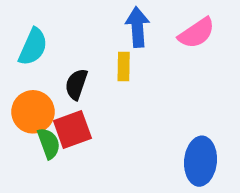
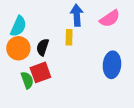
orange circle: (33, 112) -> (18, 48), moved
blue ellipse: (201, 161) -> (112, 65), moved

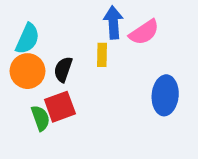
pink semicircle: (110, 19) -> (144, 32), moved

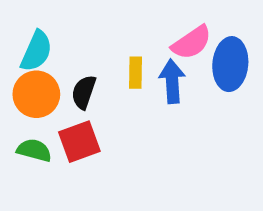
blue arrow: (113, 22) -> (172, 81), moved
blue ellipse: (165, 95) -> (230, 64), moved
green semicircle: (40, 118) -> (34, 150), moved, turned -55

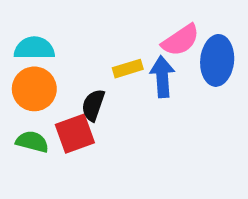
cyan semicircle: (36, 51) -> (34, 48), turned -114
yellow rectangle: (135, 73) -> (128, 69), turned 72
black semicircle: (84, 92) -> (93, 105), moved

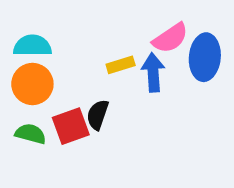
black semicircle: (93, 105) -> (98, 115), moved

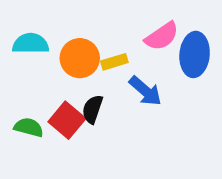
blue arrow: (153, 73) -> (145, 91), moved, turned 135
orange circle: (32, 84) -> (80, 58), moved
red square: (71, 126) -> (67, 120), turned -30

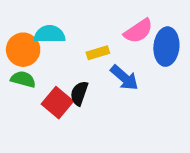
cyan semicircle: (31, 44) -> (50, 34), moved
orange circle: (80, 58) -> (23, 50), moved
green semicircle: (29, 127) -> (23, 79), moved

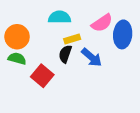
cyan semicircle: (50, 34) -> (59, 17), moved
black semicircle: (79, 93) -> (65, 54), moved

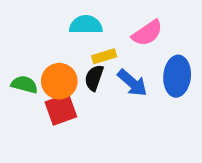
blue ellipse: (123, 34) -> (177, 76), moved
orange circle: (17, 37) -> (59, 81), moved
red square: (42, 76) -> (61, 109), turned 30

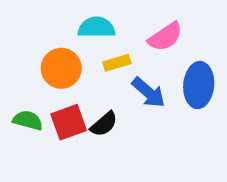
black semicircle: (94, 78) -> (104, 124), moved, turned -150
orange circle: (59, 81) -> (61, 68), moved
green semicircle: (24, 84) -> (28, 120), moved

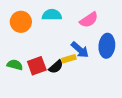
yellow rectangle: (117, 63) -> (69, 59), moved
orange circle: (61, 68) -> (21, 22), moved

